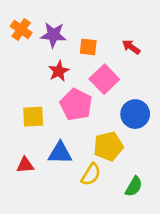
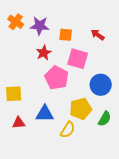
pink square: (104, 79) -> (78, 59), turned -30
yellow square: (33, 117) -> (14, 94), moved
green semicircle: (134, 186) -> (105, 119), moved

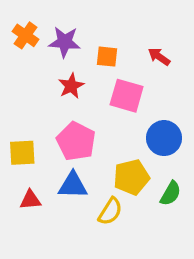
pink pentagon: (57, 78) -> (76, 141), moved

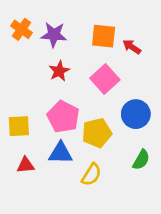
orange square: (107, 57) -> (104, 36), moved, size x1.4
pink square: (127, 96) -> (105, 79), turned 32
yellow pentagon: (131, 177) -> (97, 133), moved

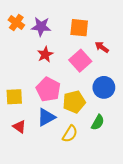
red arrow: (132, 47) -> (102, 47), moved
blue triangle: (61, 153) -> (46, 117), turned -30
green semicircle: (141, 160) -> (98, 122), moved
red triangle: (26, 165) -> (19, 127), turned 40

